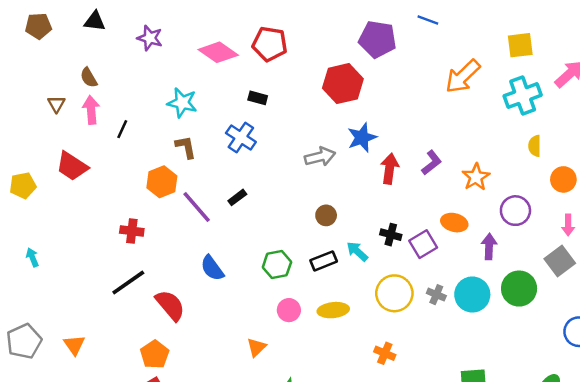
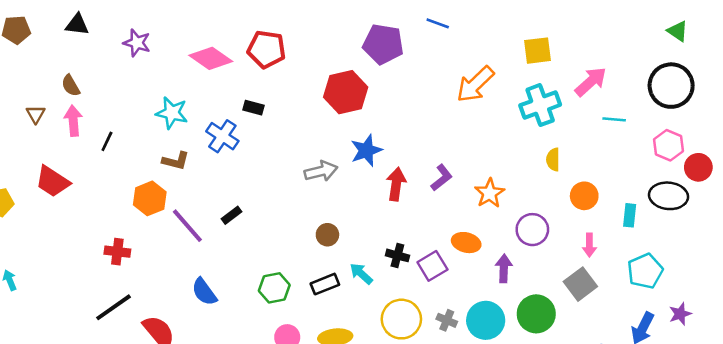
blue cross: (241, 137) -> (222, 136), moved
brown L-shape: (186, 147) -> (176, 161), turned 115

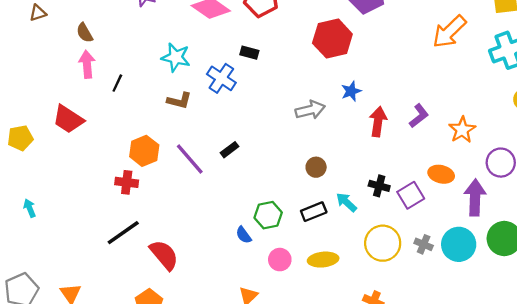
brown triangle: (36, 114) -> (38, 13), moved, turned 42
blue star: (366, 150) -> (351, 91), size x0.7
orange hexagon: (150, 198) -> (144, 151), moved
purple arrow: (504, 268) -> (475, 198), size x1.4
blue semicircle: (204, 292) -> (244, 235), moved, size x0.7

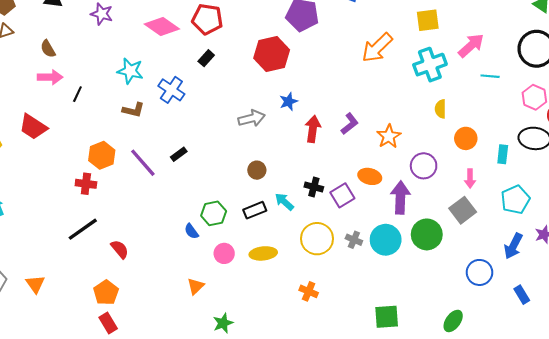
black rectangle: (249, 53) -> (206, 58), moved, turned -63
pink arrow: (87, 64) -> (50, 77), turned 95
red semicircle: (164, 255) -> (120, 249), size x0.7

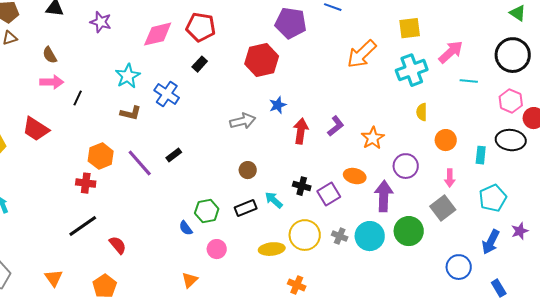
pink diamond: (162, 27) -> (158, 34), turned -48
cyan star: (130, 71) -> (128, 76), turned 30
yellow ellipse: (263, 253) -> (272, 249), moved
orange triangle: (35, 284) -> (54, 278), moved

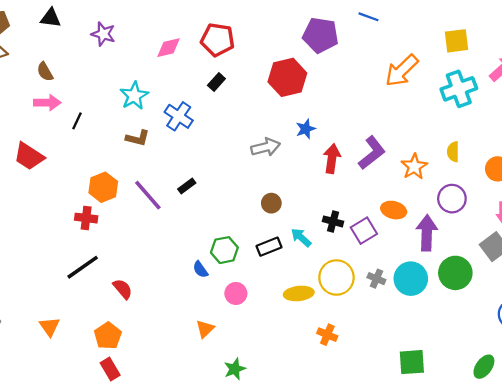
pink diamond: (158, 34) -> (168, 48), size x0.7
yellow semicircle: (422, 112) -> (453, 152), moved
purple L-shape: (336, 126) -> (372, 153), size x1.4

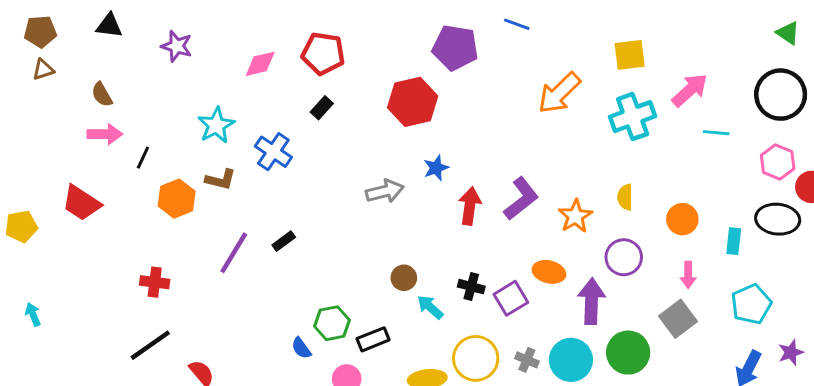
orange hexagon: (103, 187) -> (177, 199), moved
purple line: (148, 195) -> (234, 253), turned 72
brown circle: (271, 203) -> (404, 278), moved
black rectangle: (269, 247) -> (373, 339), moved

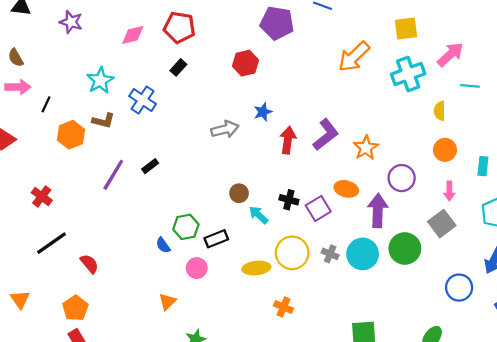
red hexagon: (413, 102) -> (246, 63), size x0.7
yellow semicircle: (625, 197) -> (440, 111), moved
red cross: (155, 282) -> (42, 196), moved, turned 30

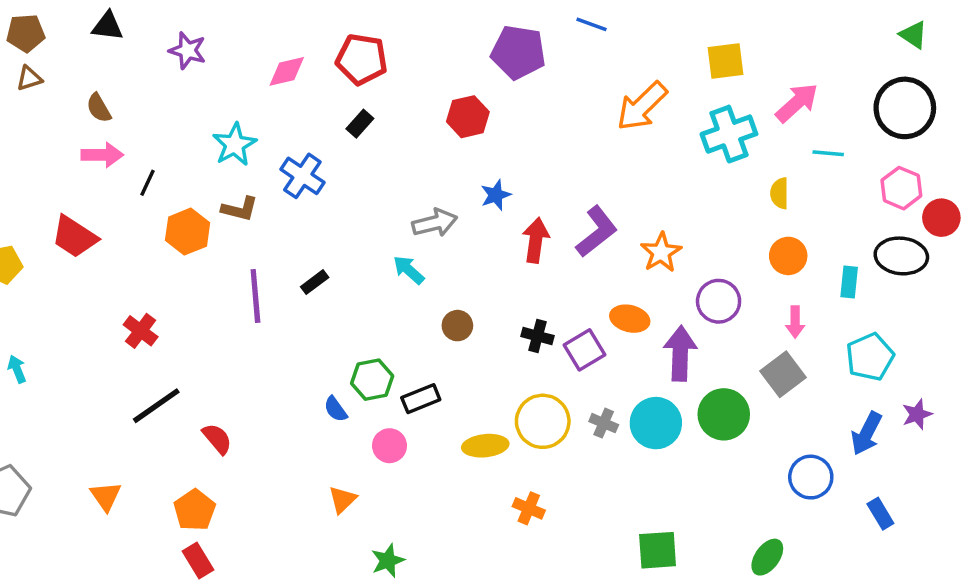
purple line: (113, 175) -> (255, 296), turned -36
cyan arrow: (259, 215) -> (409, 270), moved

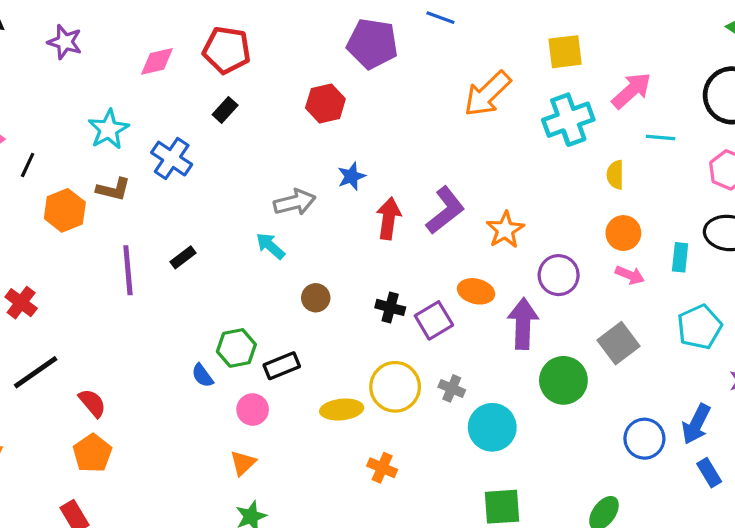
pink arrow: (795, 322) -> (630, 275), moved, turned -68
cyan circle: (656, 423) -> (492, 427), moved
blue arrow: (867, 434) -> (696, 424), moved
orange triangle: (342, 500) -> (243, 463), moved
orange pentagon: (195, 510) -> (92, 453), moved

